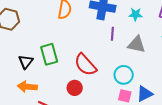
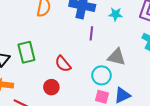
gray triangle: (137, 44) -> (117, 57), moved
red semicircle: (85, 65) -> (63, 64), size x0.7

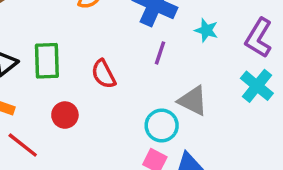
red semicircle: (63, 64) -> (104, 74), moved
red circle: (51, 87) -> (65, 115), moved

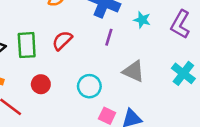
red semicircle: (104, 74) -> (62, 40), moved, turned 75
cyan cross: (257, 86) -> (183, 73), moved
cyan circle: (162, 126) -> (89, 86), moved

